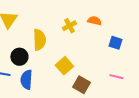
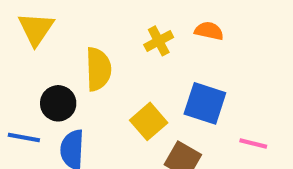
blue square: (115, 43) -> (205, 103), moved, size x1.5

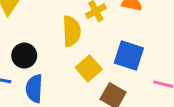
yellow semicircle: (98, 69) -> (72, 31), moved

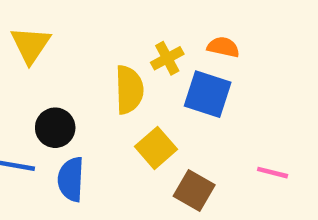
blue square: (129, 56) -> (208, 94), moved

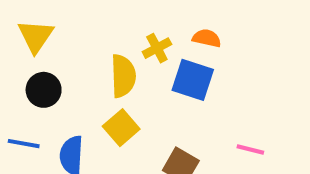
black circle: (55, 128) -> (44, 90), moved
yellow square: (156, 148) -> (121, 128), moved

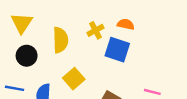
yellow semicircle: (123, 76) -> (60, 40), moved

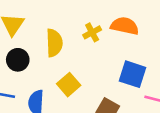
orange semicircle: (126, 24) -> (125, 26), size x1.5
blue square: (117, 50) -> (133, 74), moved

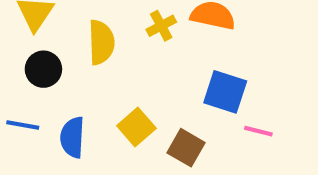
yellow square: (69, 85) -> (136, 127), moved

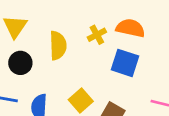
blue square: (225, 92) -> (125, 63), moved

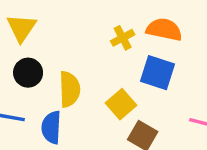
yellow semicircle: (58, 45) -> (70, 89), moved
yellow square: (81, 100) -> (121, 104), moved

